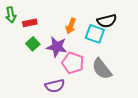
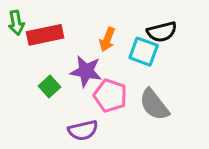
red rectangle: (30, 23) -> (45, 35), size x1.6
green square: (33, 44) -> (50, 86), moved

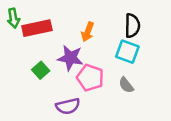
black semicircle: (162, 32) -> (132, 26), turned -75
cyan square: (144, 52) -> (127, 52), moved
gray semicircle: (154, 105) -> (126, 85), size x0.6

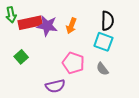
purple star: (70, 58) -> (47, 26), moved
green square: (41, 70) -> (21, 57), moved

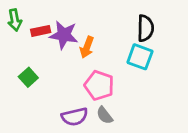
red rectangle: (30, 23) -> (41, 31), size x0.6
orange arrow: (71, 26) -> (87, 47), moved
gray semicircle: (102, 69) -> (105, 115), moved

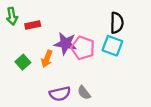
purple star: (64, 35) -> (65, 44), moved
orange arrow: (87, 47) -> (47, 59), moved
pink pentagon: (99, 85) -> (83, 48), moved

